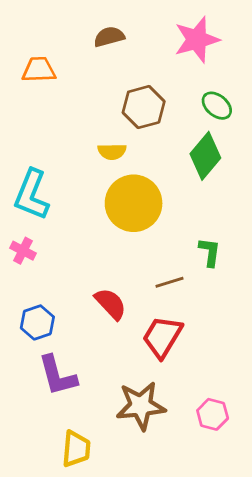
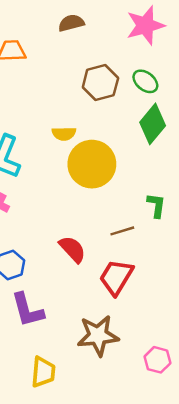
green ellipse: (217, 106) -> (145, 81), moved
yellow semicircle: (112, 152) -> (64, 134), moved
pink hexagon: (213, 414) -> (158, 360), moved

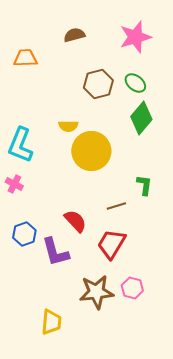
purple L-shape: (27, 310) -> (55, 252), moved
pink hexagon: (158, 360) -> (132, 288), moved

